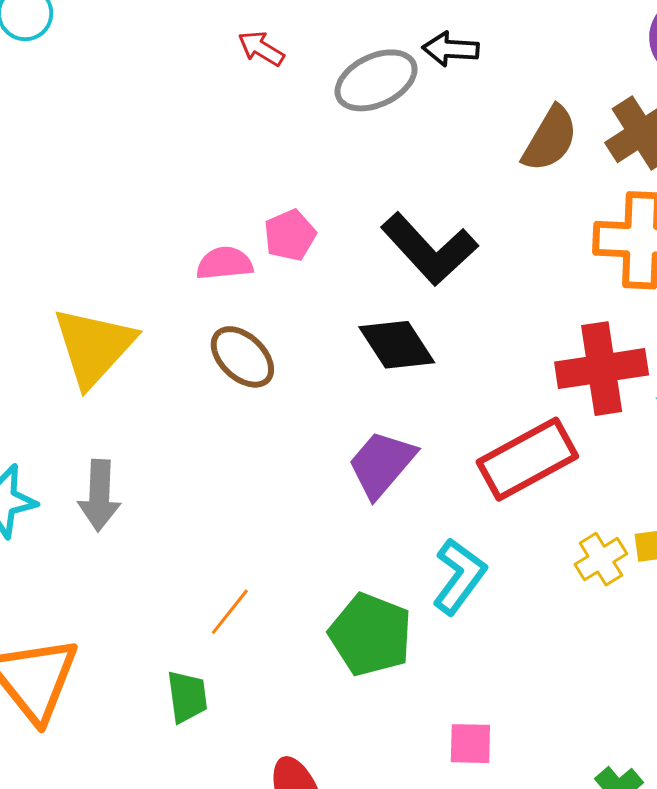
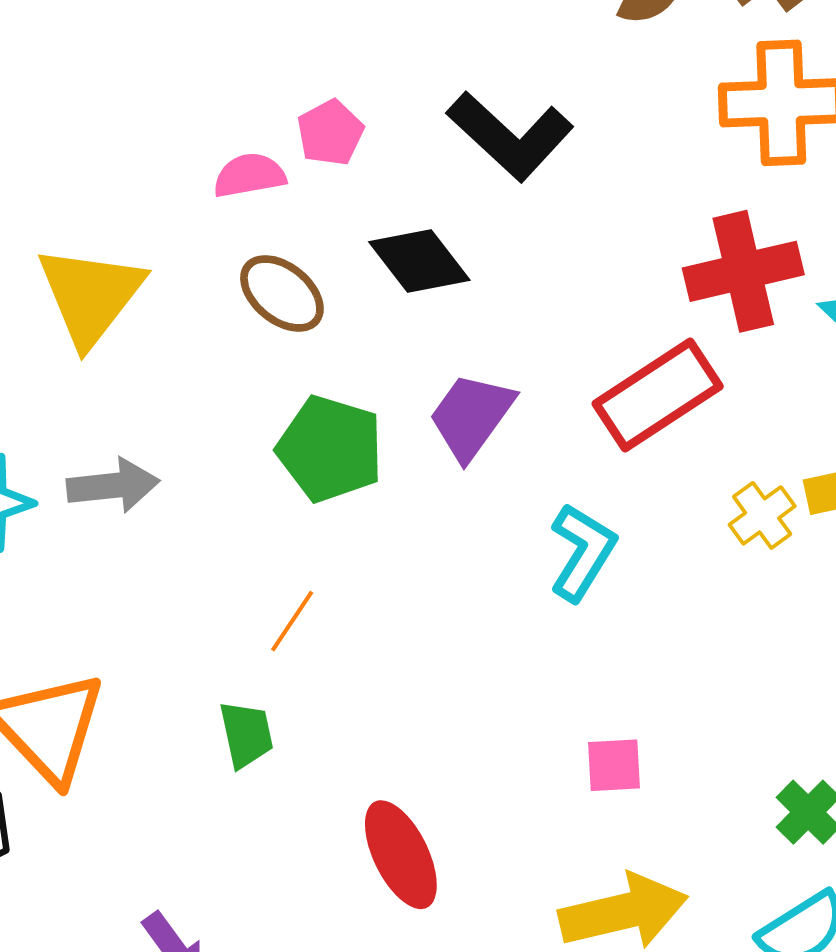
black diamond: (397, 345) -> (419, 261), moved
gray arrow: (99, 495) -> (113, 486), turned -94
green pentagon: (370, 635) -> (330, 449), moved

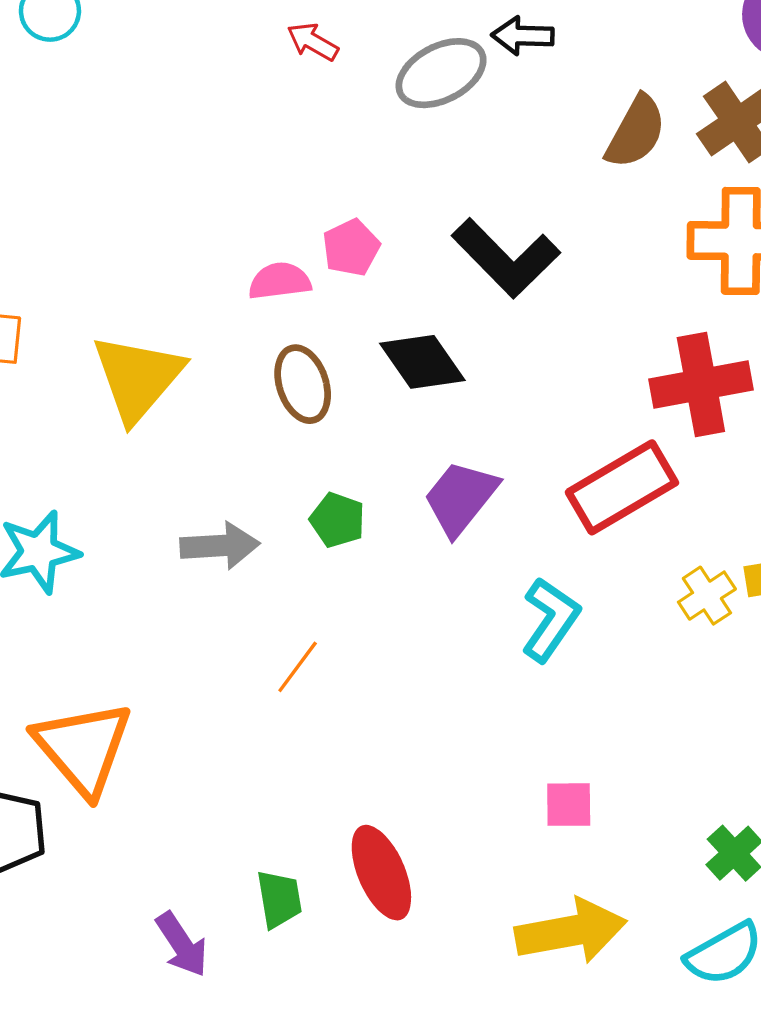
brown ellipse: (282, 293) -> (303, 384), turned 30
green pentagon: (330, 449) -> (338, 520), size x0.6
gray arrow: (113, 486) -> (220, 546), moved
green trapezoid: (246, 734) -> (279, 899), moved

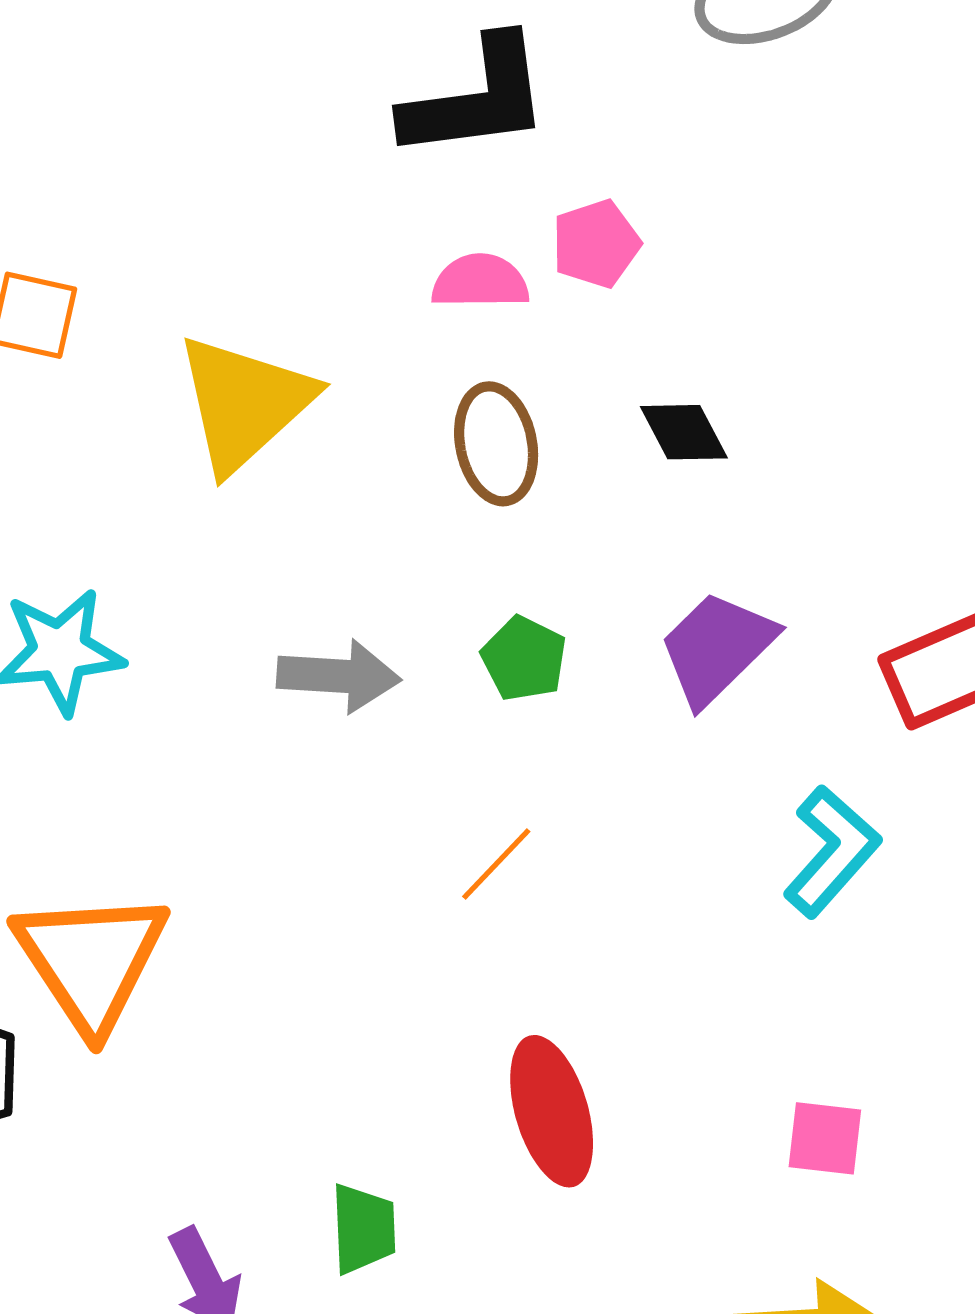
black L-shape: (506, 258) -> (476, 99), moved, turned -60
black diamond: (422, 362) -> (684, 432), size x0.7
orange line: (298, 667) -> (496, 864), moved
red ellipse: (381, 873) -> (552, 1111), moved

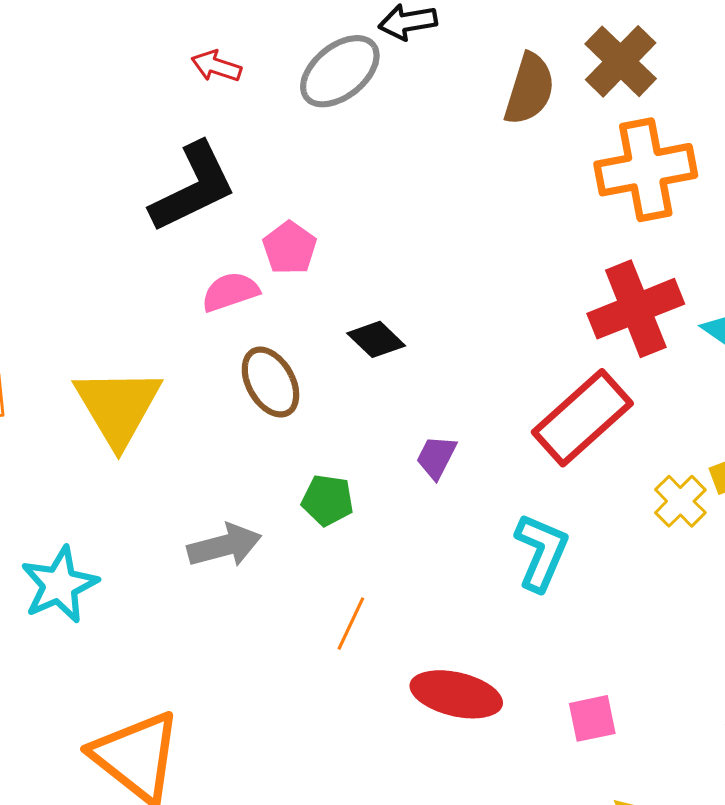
purple trapezoid: (717, 648) -> (436, 457), size x0.6
red ellipse: (552, 1111) -> (456, 694), moved, turned -42

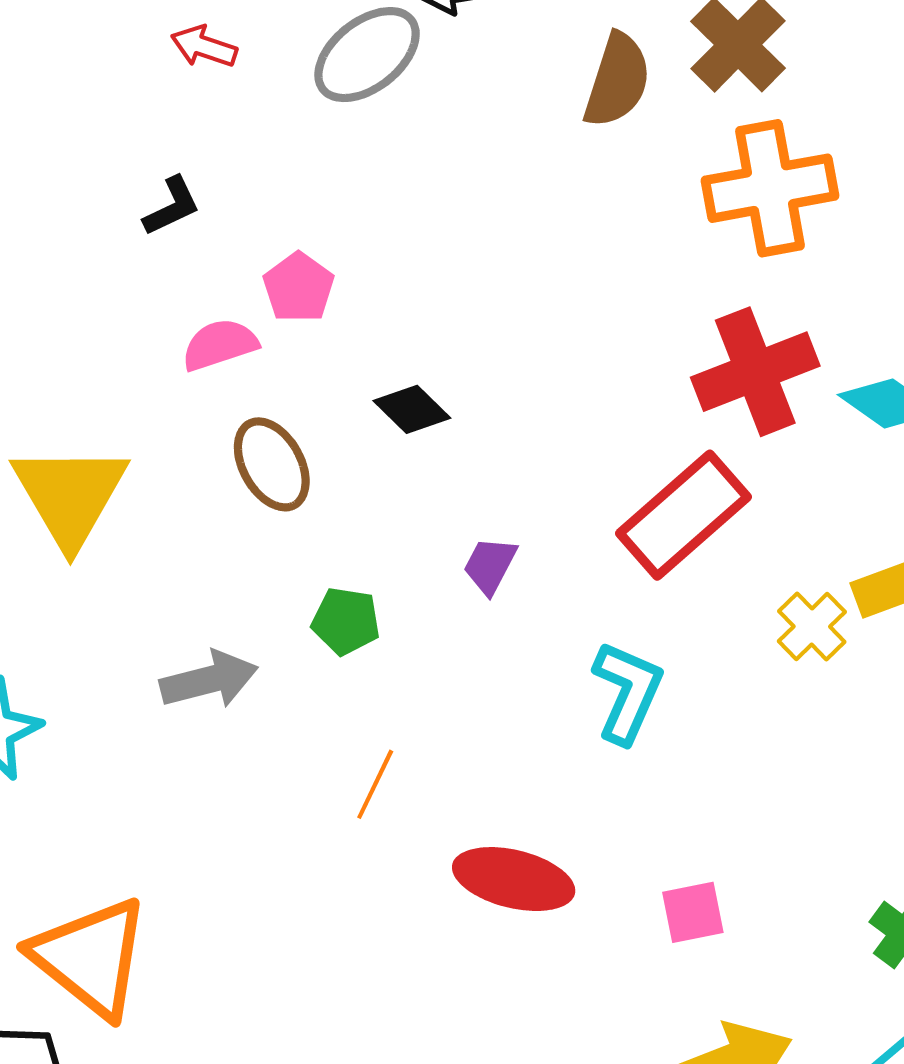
black L-shape: (193, 187) -> (172, 206), size x0.5

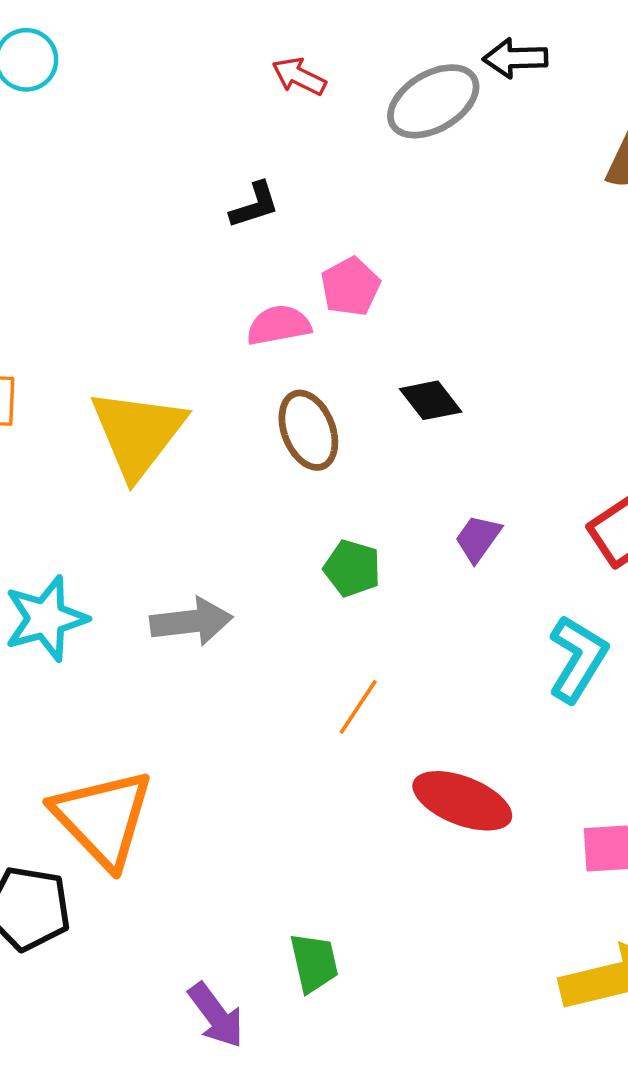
gray arrow: (209, 680) -> (191, 622), moved

